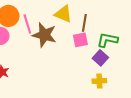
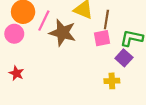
pink line: (27, 24) -> (44, 21), turned 42
yellow cross: (99, 81) -> (112, 81), moved

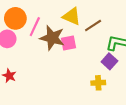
brown line: (106, 19) -> (93, 26), turned 48
pink square: (102, 38) -> (69, 43), moved

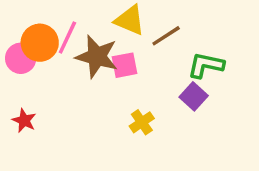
orange circle: (15, 18) -> (40, 43), moved
yellow cross: (98, 83) -> (142, 122), moved, turned -32

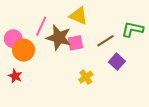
brown line: (166, 36) -> (105, 41), moved
orange circle: (40, 43) -> (23, 50), moved
green L-shape: (206, 65) -> (132, 29), moved

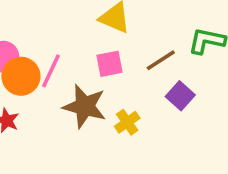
pink line: (41, 26) -> (51, 71), moved
brown star: (59, 38) -> (85, 106), moved

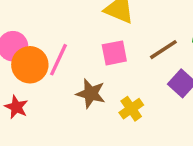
brown star: (85, 106) -> (91, 94), size x0.7

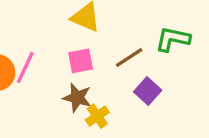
brown star: (91, 94) -> (77, 98), moved

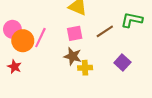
purple square: (148, 91) -> (122, 63), moved
yellow cross: (97, 116) -> (85, 68), turned 32

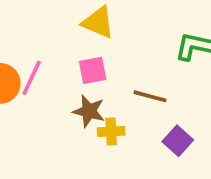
brown line: (105, 31) -> (150, 96), moved, turned 48
purple square: (122, 63) -> (178, 141), moved

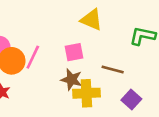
yellow triangle: (98, 22) -> (91, 20), moved
yellow cross: (111, 131) -> (86, 93), size x1.5

